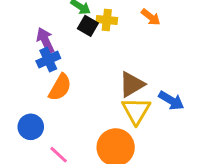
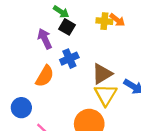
yellow cross: (107, 20) -> (104, 21), moved
purple arrow: (45, 41) -> (45, 39), moved
blue cross: (48, 60) -> (69, 59), moved

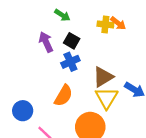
black square: (67, 27) -> (72, 41), moved
orange semicircle: (45, 76) -> (63, 96), moved

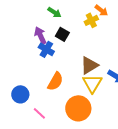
orange arrow: (118, 23) -> (101, 10), moved
yellow cross: (105, 24) -> (91, 20), turned -32
blue cross: (70, 62) -> (46, 49), moved, turned -35

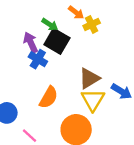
orange arrow: (101, 10) -> (76, 13), moved
green arrow: (54, 12) -> (50, 24), moved
black square: (62, 34) -> (57, 41), size x1.5

